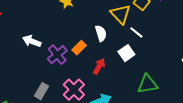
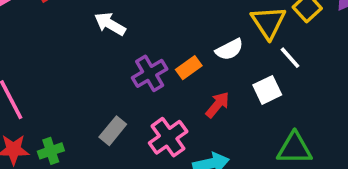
white semicircle: (101, 33) -> (229, 49), turned 70
white arrow: (32, 41) -> (110, 24), moved

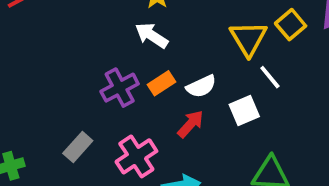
white arrow: (110, 24) -> (152, 35), moved
white semicircle: (229, 49) -> (201, 86), moved

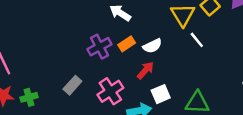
white square: (244, 110) -> (161, 94), moved

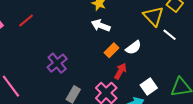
purple cross: (99, 47) -> (57, 63), moved
red arrow: (145, 70) -> (120, 71), moved

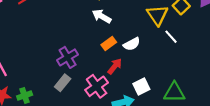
purple cross: (57, 63) -> (68, 57), moved

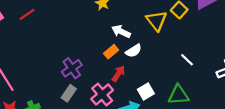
white arrow: (102, 16) -> (121, 31), moved
white line: (171, 37) -> (187, 60), moved

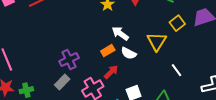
yellow triangle: (157, 21) -> (157, 41), moved
white semicircle: (134, 51) -> (129, 53), turned 49

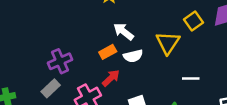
white semicircle: (129, 53) -> (133, 56), turned -42
white line: (176, 70) -> (191, 79), turned -56

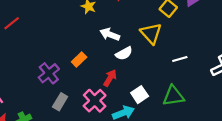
orange rectangle: (108, 52) -> (79, 59), moved
purple cross: (60, 61) -> (49, 73), moved

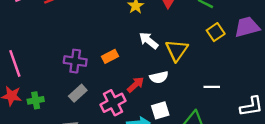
yellow triangle: (151, 33) -> (177, 50), moved
white semicircle: (124, 53) -> (159, 77), moved
purple cross: (49, 73) -> (75, 61), turned 30

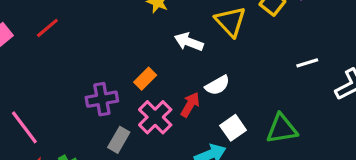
yellow triangle: (177, 50) -> (230, 22), moved
white line: (212, 87) -> (307, 63), moved
pink cross: (113, 103) -> (155, 117), moved

